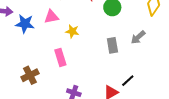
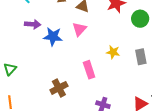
pink triangle: (51, 17) -> (79, 29), turned -35
yellow star: (72, 31) -> (113, 52), moved

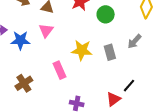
yellow star: (113, 52) -> (82, 50), size x1.5
brown cross: (59, 88) -> (24, 83), moved

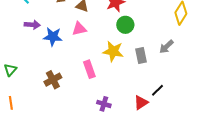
green circle: (106, 14) -> (125, 25), moved
pink triangle: (46, 30) -> (79, 29), turned 35

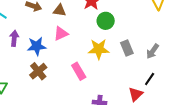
purple arrow: (32, 25) -> (14, 38), turned -77
gray arrow: (166, 47) -> (153, 51), moved
brown cross: (53, 80) -> (38, 71), moved

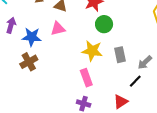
pink rectangle: (79, 71) -> (86, 78), moved
black line: (150, 79) -> (135, 81), moved

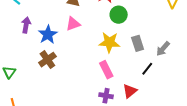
blue star: (32, 37) -> (48, 34), turned -30
black line: (135, 81) -> (147, 69), moved
red triangle: (121, 102) -> (130, 91), moved

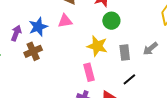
purple arrow: (26, 25) -> (16, 33), moved
gray arrow: (163, 49) -> (150, 49), moved

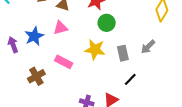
purple arrow: (16, 33) -> (13, 45), turned -35
brown cross: (33, 51) -> (36, 76), moved
pink rectangle: (89, 72) -> (64, 62), moved, turned -42

